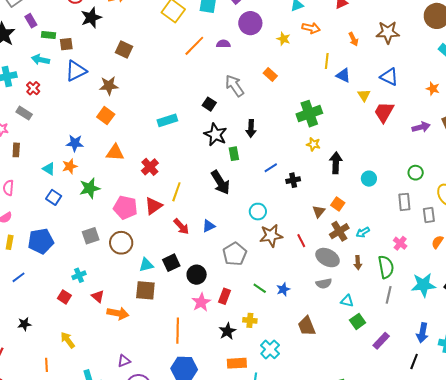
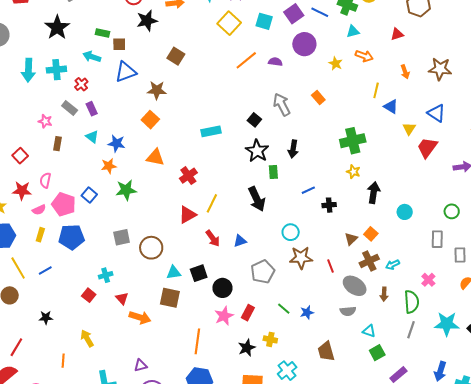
purple rectangle: (31, 21) -> (92, 109), moved
cyan triangle: (49, 169) -> (92, 137), moved
pink pentagon: (125, 208) -> (64, 204), moved

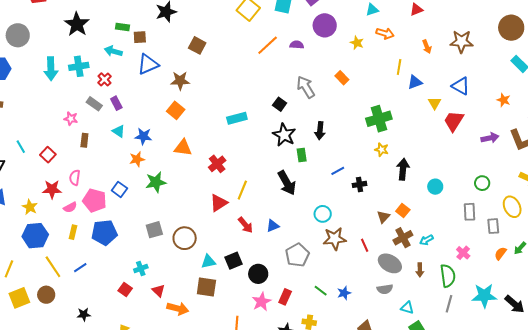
blue triangle: (391, 107) -> (415, 82), turned -49

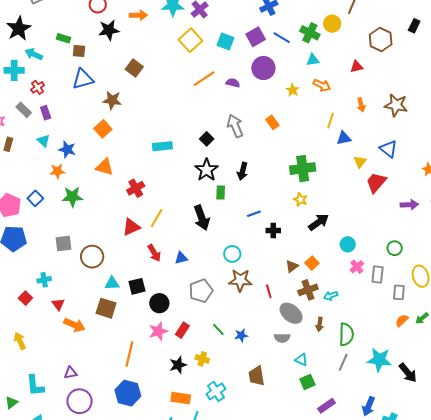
cyan arrow: (113, 51) -> (34, 54), moved
black arrow: (403, 169) -> (319, 222), turned 40
pink cross: (463, 253) -> (357, 267), moved

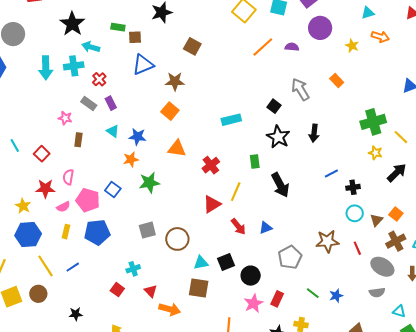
yellow line: (330, 121) -> (401, 137), moved, turned -56
green rectangle: (221, 192) -> (255, 161), moved
cyan circle: (232, 254) -> (355, 213), moved

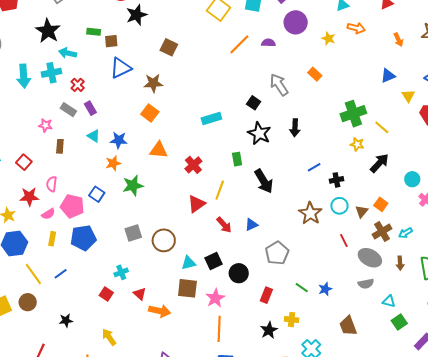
brown star: (327, 241) -> (310, 213), moved, turned -30
pink star: (254, 303) -> (215, 298), moved

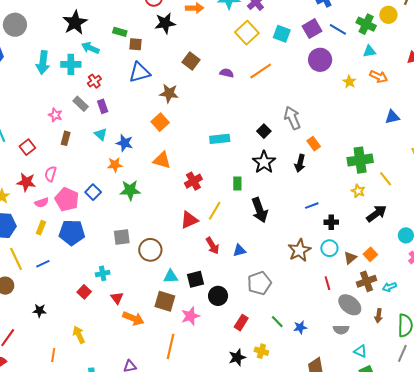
purple semicircle: (268, 43) -> (227, 73), moved
orange rectangle: (315, 74) -> (314, 144), moved
blue triangle: (388, 76) -> (392, 117), moved
orange line: (219, 329) -> (170, 346), moved

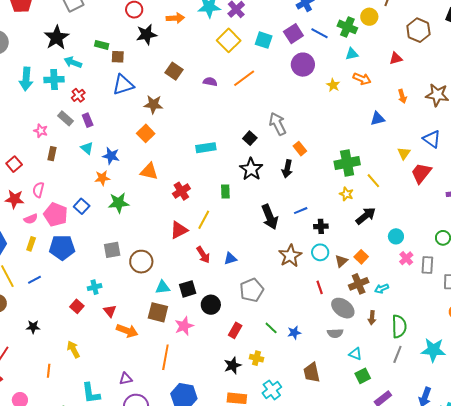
black arrow: (260, 210) -> (270, 217), moved

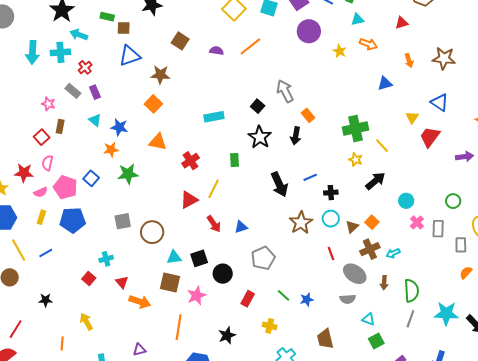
red square: (14, 164) -> (42, 137), moved
black star: (233, 365) -> (227, 335), moved

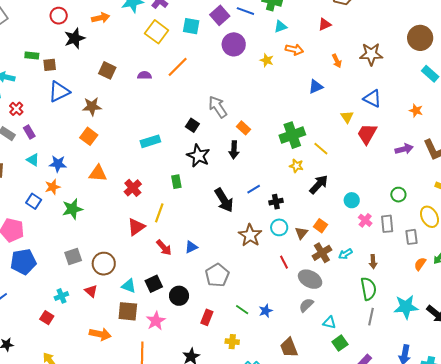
blue square: (91, 178) -> (34, 201), moved
cyan triangle: (174, 257) -> (129, 286), turned 35
red triangle: (122, 282) -> (91, 291), moved
brown arrow: (384, 283) -> (373, 262), moved
gray semicircle: (348, 299) -> (306, 305), turned 147

